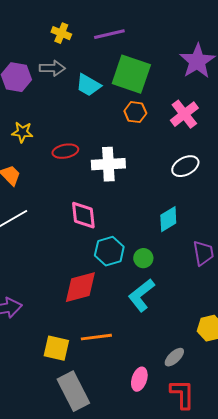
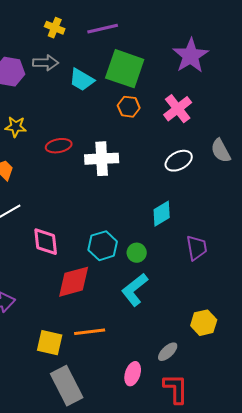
pink diamond: (83, 215) -> (46, 242), moved

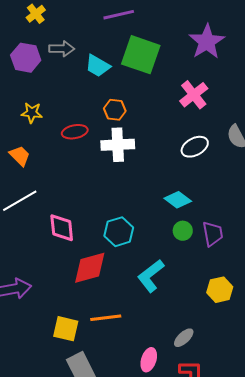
yellow cross: (55, 28) -> (36, 14), moved, turned 30
orange hexagon: (129, 107) -> (115, 110), moved
cyan diamond: (162, 214) -> (178, 200), turned 68
green circle: (137, 253) -> (183, 231), moved
yellow hexagon: (204, 323) -> (220, 290), moved

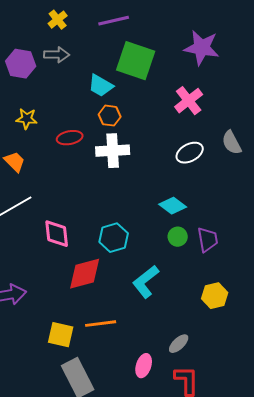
yellow cross: (36, 14) -> (58, 20), moved
purple star: (207, 42) -> (202, 48), turned -30
cyan trapezoid: (98, 66) -> (101, 86), moved

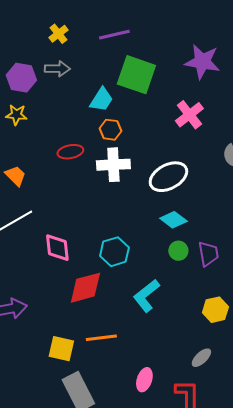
cyan trapezoid: (101, 86) -> (101, 100), turned -88
yellow star: (27, 119) -> (16, 115), moved
white ellipse: (190, 153) -> (168, 177), moved, size x1.4
gray ellipse: (179, 344) -> (201, 358), moved

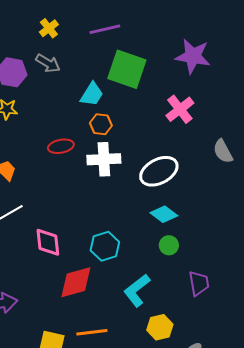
gray arrow: (57, 69) -> (48, 63), turned 30
purple trapezoid: (208, 254) -> (199, 283), moved
yellow hexagon: (215, 310) -> (160, 327), moved

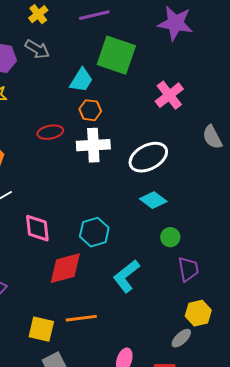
purple star: (193, 56) -> (175, 23), moved
green circle: (169, 245) -> (170, 237), moved
yellow hexagon: (160, 327) -> (198, 313), moved

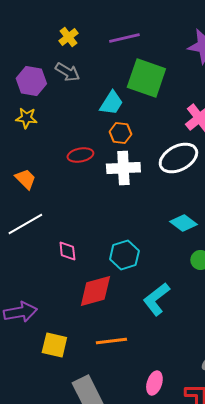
white ellipse: (148, 157) -> (178, 158), moved
pink diamond: (37, 228) -> (67, 251), size x0.7
yellow square: (41, 329) -> (54, 345), moved

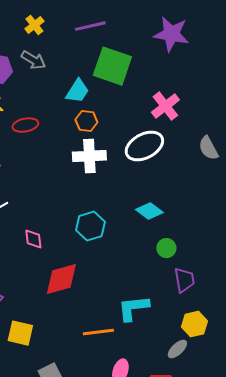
red ellipse: (80, 155) -> (25, 125), moved
cyan hexagon: (124, 255) -> (90, 226), moved
cyan L-shape: (156, 299) -> (133, 308), moved, turned 32
orange line: (111, 341) -> (98, 332), moved

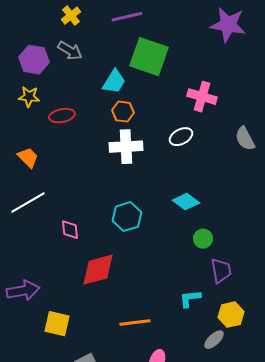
purple star: (171, 34) -> (228, 25), moved
pink cross: (165, 106) -> (202, 97), turned -36
white ellipse: (144, 146) -> (181, 137), size x0.6
cyan L-shape: (133, 308) -> (190, 299), moved, size x0.7

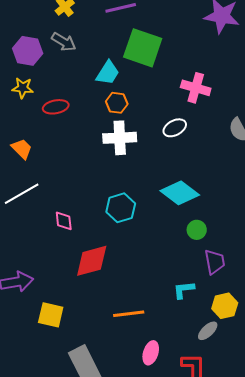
cyan diamond: (186, 202) -> (180, 193), size x1.4

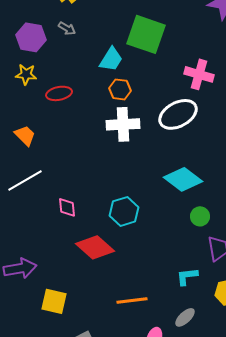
gray arrow: (64, 42) -> (67, 28), size x0.7
white ellipse: (175, 128) -> (178, 114), size x1.6
cyan hexagon: (121, 208) -> (124, 211), moved
red diamond: (92, 261) -> (95, 247), turned 57
gray ellipse: (208, 331) -> (185, 317), moved

